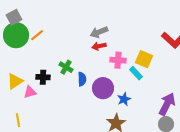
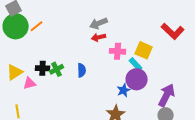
green cross: (66, 67) -> (57, 69), moved, turned 32
purple circle: (103, 88) -> (137, 79), moved

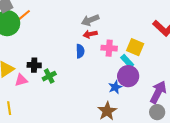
orange line: (37, 26) -> (24, 15), moved
green cross: (57, 69) -> (49, 76), moved
blue semicircle: (82, 70) -> (80, 51), moved

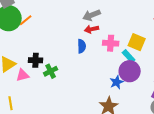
orange line: (24, 15) -> (26, 20), moved

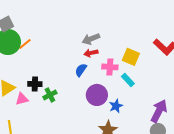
yellow square: (137, 42) -> (131, 57), moved
blue semicircle: (82, 46) -> (81, 70), turned -144
purple circle: (130, 71) -> (97, 95), moved

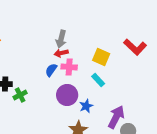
gray arrow: (91, 39) -> (61, 39), turned -54
pink cross: (110, 67) -> (69, 67), moved
purple arrow: (159, 111) -> (116, 117), moved

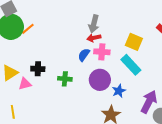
cyan rectangle: (98, 80) -> (131, 65), size x1.5
green cross: (20, 95) -> (65, 79), moved, turned 32

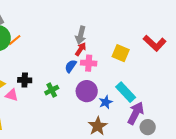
red arrow: (94, 38) -> (81, 49), turned 136
cyan rectangle: (131, 65) -> (126, 92), moved
green cross: (65, 79) -> (52, 90), turned -32
pink triangle: (25, 84) -> (12, 95), turned 32

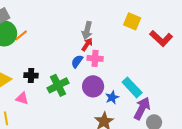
yellow square: (121, 53) -> (132, 21), moved
green cross: (52, 90) -> (58, 85), size x1.5
pink triangle: (12, 95) -> (22, 98), moved

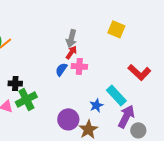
red L-shape: (161, 38) -> (139, 72), moved
green cross: (58, 85) -> (26, 99), moved
purple circle: (93, 86) -> (68, 119), moved

